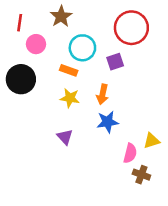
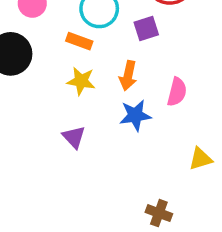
yellow triangle: (151, 141) -> (200, 159), moved
pink semicircle: (130, 153) -> (177, 92), moved
brown cross: (141, 175) -> (159, 213), moved

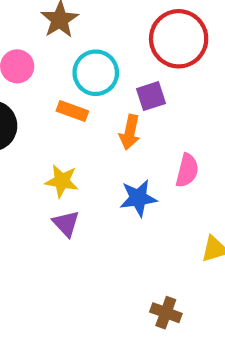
orange arrow: (128, 76) -> (130, 132), moved
yellow star: (81, 81) -> (62, 181), moved

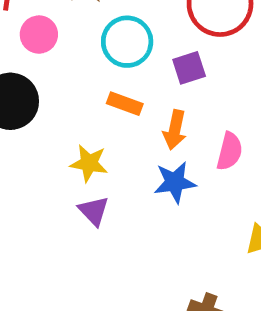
orange rectangle: (72, 111) -> (125, 104), moved
orange arrow: (130, 132) -> (175, 130), moved

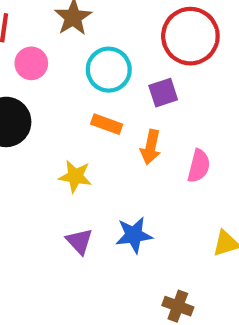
blue star: (175, 182) -> (134, 235), moved
purple triangle: (94, 211) -> (79, 241), moved

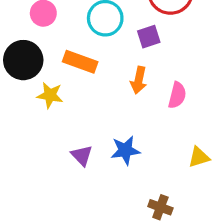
orange rectangle: (107, 124) -> (80, 62), moved, size x1.4
yellow star: (75, 176) -> (50, 95), moved

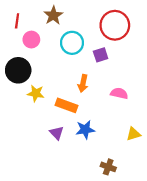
orange rectangle: (80, 62) -> (66, 105), moved
orange arrow: (139, 80) -> (83, 83), moved
pink semicircle: (177, 95) -> (119, 93), turned -91

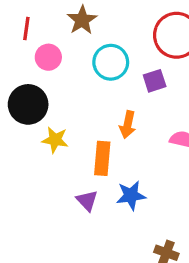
orange rectangle: (66, 105) -> (102, 158), turned 75

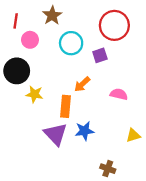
orange arrow: (128, 125) -> (82, 84), turned 35
purple triangle: (87, 201) -> (56, 134), size x1.6

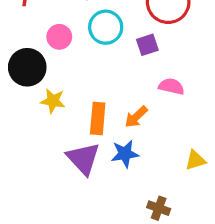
pink circle: (30, 40) -> (59, 37), moved
orange arrow: (82, 84) -> (136, 117), moved
pink semicircle: (119, 94) -> (171, 86), moved

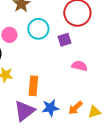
orange arrow: (136, 117) -> (75, 108), moved
purple triangle: (83, 159) -> (24, 111), turned 35

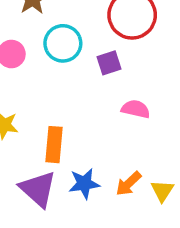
purple triangle: (24, 111) -> (38, 189), turned -40
yellow triangle: (94, 112) -> (162, 191), turned -40

